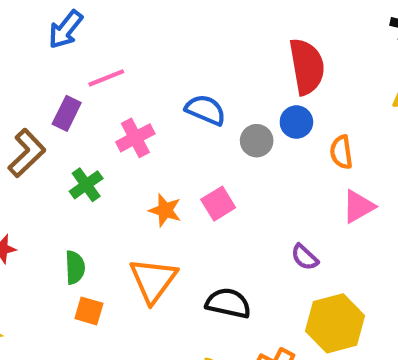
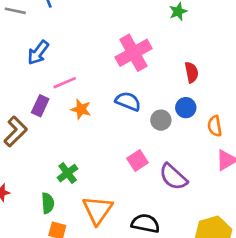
red semicircle: (307, 67) -> (191, 72), size x0.6
pink cross: (135, 138) -> (134, 53), moved, size x1.5
green cross: (86, 185) -> (68, 173), moved
orange star: (165, 210) -> (81, 109), moved
purple semicircle: (305, 257) -> (173, 177), moved, size x1.6

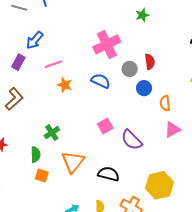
purple rectangle: (40, 106) -> (18, 62), moved
gray circle: (161, 120) -> (130, 69), moved

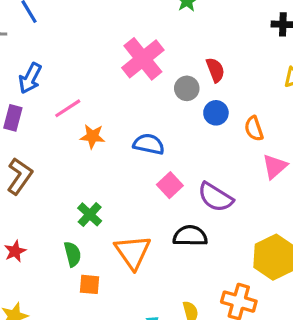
blue semicircle: (101, 81) -> (149, 144), moved
black semicircle: (109, 174) -> (190, 236), moved

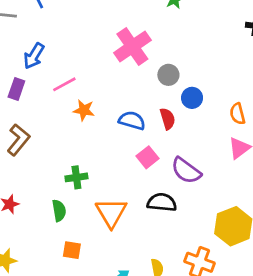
red semicircle: (215, 70) -> (168, 119), moved
orange semicircle: (254, 129) -> (237, 114), moved
green cross: (90, 214) -> (76, 177), turned 35
orange square: (89, 284) -> (72, 250), moved

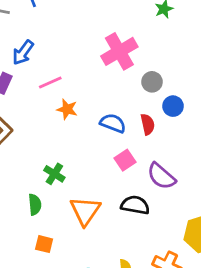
green cross: (76, 177) -> (54, 174), turned 35

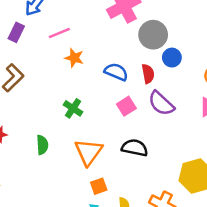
gray circle: (152, 82) -> (153, 35), size x1.5
green cross: (54, 174) -> (73, 108), moved
purple semicircle: (161, 176) -> (161, 103), moved
orange square: (44, 244) -> (99, 186), moved, turned -35

